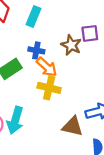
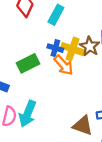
yellow cross: (49, 88) -> (72, 49), moved

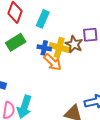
green rectangle: (28, 63) -> (16, 42), moved

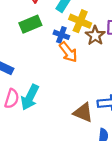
yellow cross: (59, 48) -> (80, 21), moved

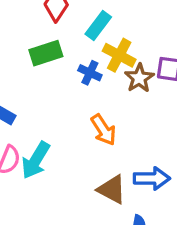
orange arrow: (68, 52) -> (103, 130), moved

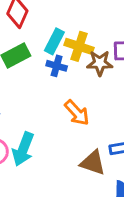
cyan rectangle: (98, 25) -> (54, 41), moved
brown star: (139, 78) -> (100, 63), turned -30

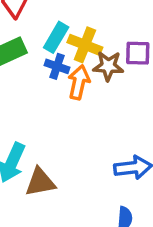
orange arrow: (77, 113) -> (79, 82), moved, turned -128
brown triangle: (93, 163) -> (40, 182), moved, turned -32

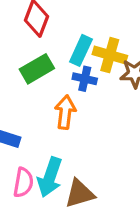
orange arrow: (79, 82) -> (65, 112), moved

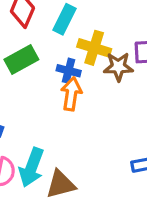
cyan rectangle: (81, 50) -> (65, 19), moved
orange arrow: (65, 112) -> (71, 94), moved

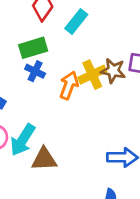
yellow cross: (94, 48) -> (92, 75), moved, turned 36
blue cross: (69, 71) -> (35, 71), moved

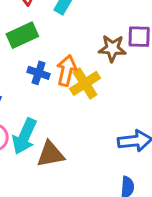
blue cross: (35, 71) -> (39, 73), moved
yellow cross: (92, 75) -> (85, 83), moved

